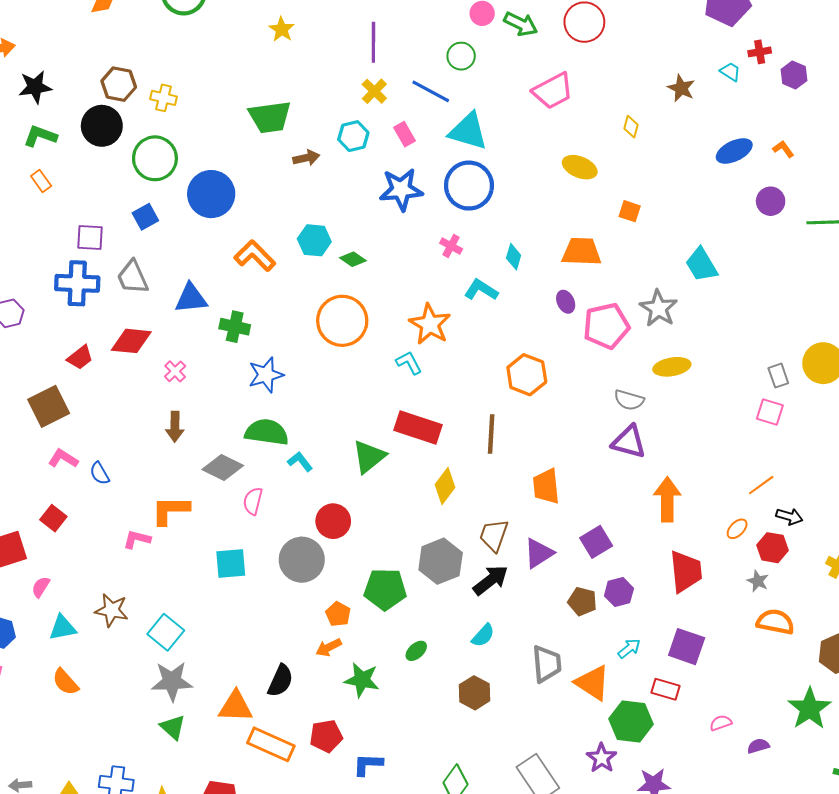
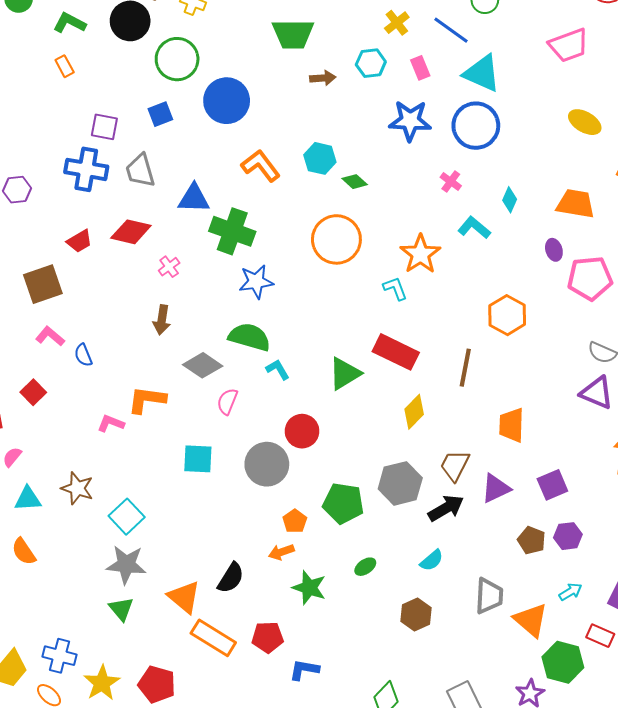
green cross: (235, 327) -> (232, 231), size x1.5
orange triangle: (235, 707) -> (184, 597), turned 30

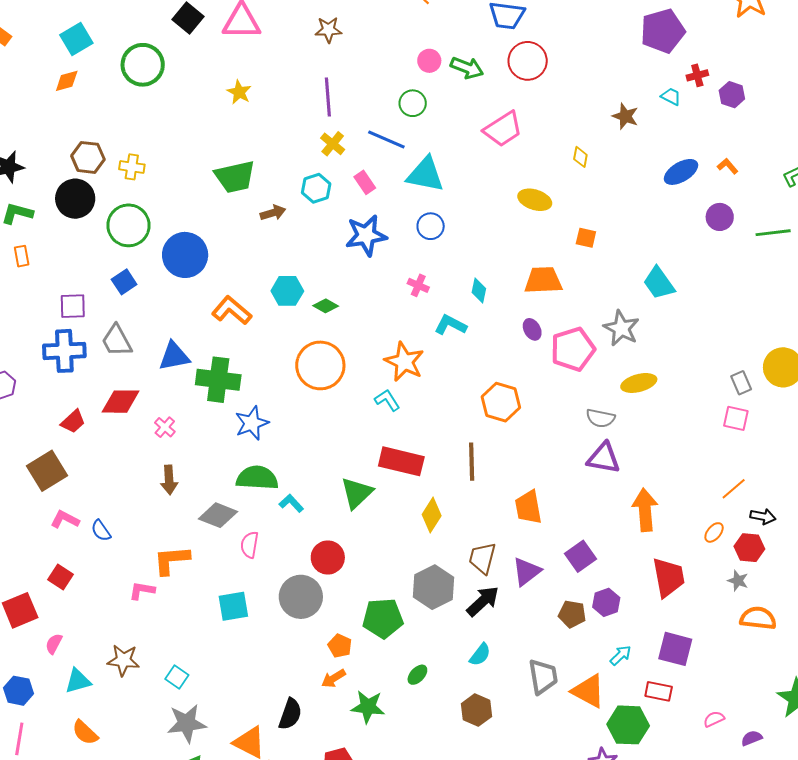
orange rectangle: (65, 66) -> (22, 256), turned 30
blue circle: (476, 126) -> (431, 226), size x0.6
cyan square: (127, 517) -> (177, 677), size x0.7

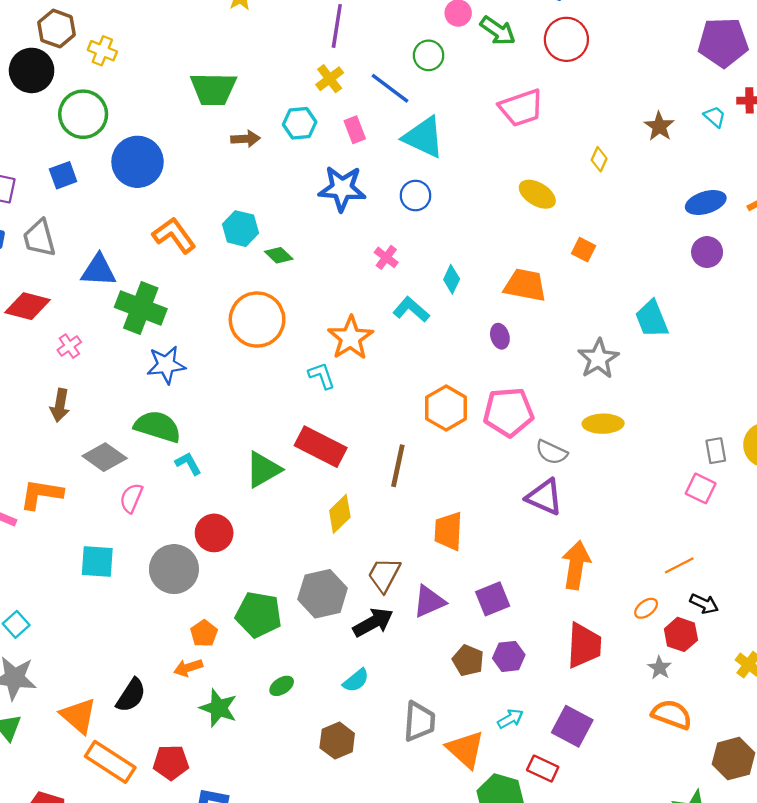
purple circle: (720, 217) -> (707, 252), moved
pink pentagon: (573, 349) -> (509, 412), moved

